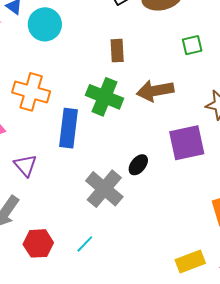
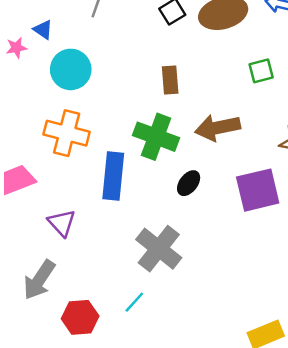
cyan circle: (45, 24) -> (71, 69), moved
black ellipse: (138, 165) -> (189, 183), moved
cyan line: (85, 244) -> (134, 302), moved

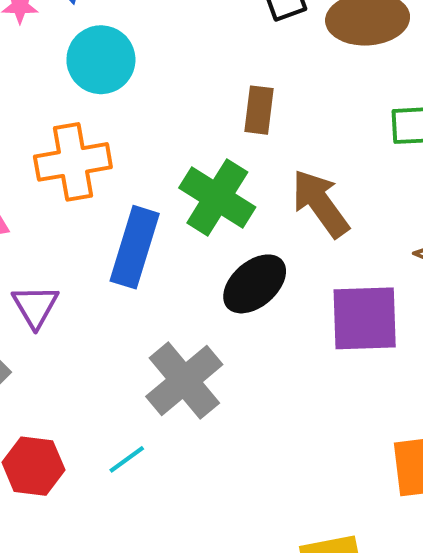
brown arrow: (218, 128) -> (320, 203), turned 54
orange cross: (67, 133) -> (73, 162), turned -36
black ellipse: (189, 183) -> (255, 284), size x1.5

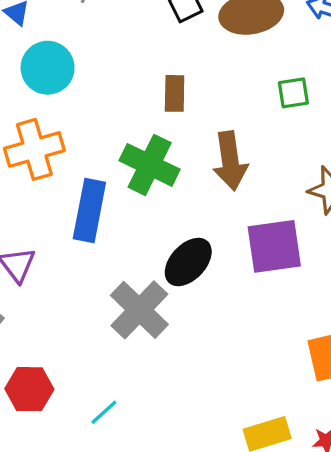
brown arrow: (320, 203) -> (230, 161), turned -146
black ellipse: (255, 284) -> (188, 262), moved
cyan line: (127, 459) -> (104, 412), moved

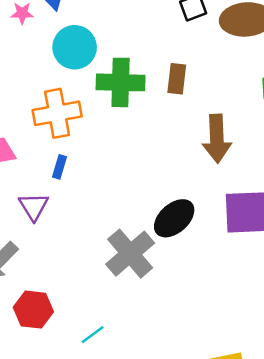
green cross: (150, 165) -> (121, 82), moved, turned -30
blue rectangle: (89, 210) -> (60, 167), moved, size x0.5

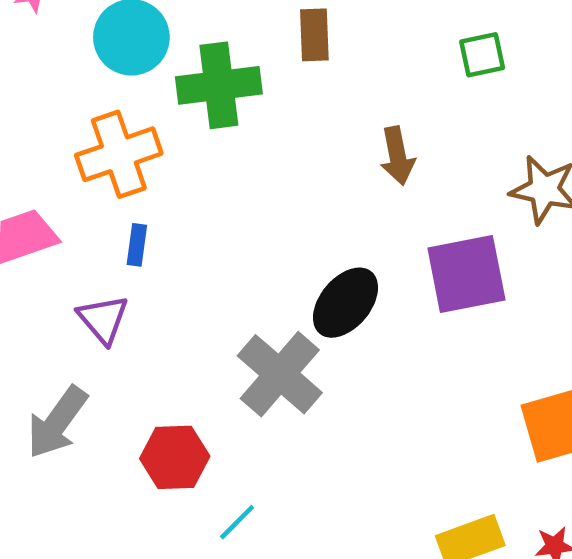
brown rectangle: (177, 79) -> (314, 35), moved
brown arrow: (217, 139) -> (397, 156), size x0.7
red hexagon: (33, 310) -> (175, 457), moved

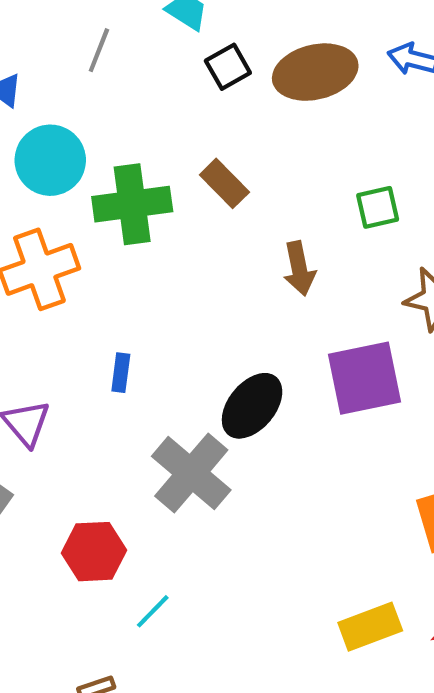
brown rectangle: (314, 35) -> (224, 183), moved, turned -42
green square: (482, 55) -> (378, 207), moved
blue rectangle: (137, 245) -> (121, 373), moved

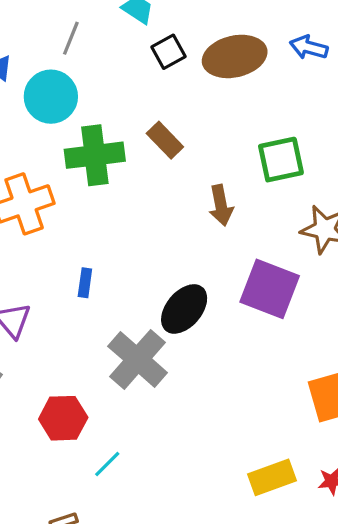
cyan circle: (50, 160) -> (51, 97), moved
green square: (378, 207) -> (281, 160), size x1.4
purple square: (365, 378) -> (270, 289), turned 32

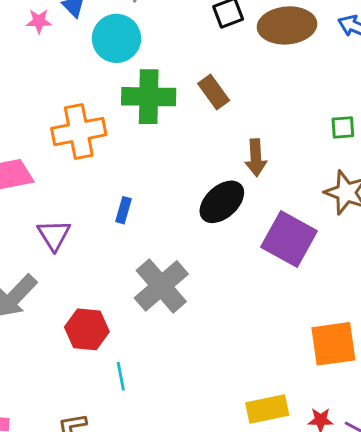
green square: (281, 160) -> (343, 127), moved, size x0.6
black ellipse: (184, 309) -> (222, 202), moved
cyan line: (107, 464) -> (121, 376), turned -64

